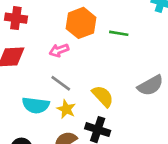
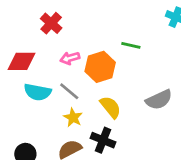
red cross: (16, 18) -> (51, 23), moved, turned 30
orange hexagon: (81, 23) -> (100, 67), moved
cyan semicircle: (36, 105) -> (38, 92), moved

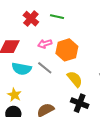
green line: (131, 45) -> (57, 17), moved
yellow star: (73, 118) -> (14, 95), moved
black cross: (103, 140) -> (80, 103), moved

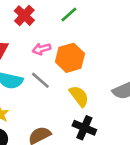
green line: (57, 17) -> (69, 15), moved, turned -56

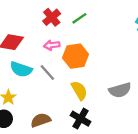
red cross: (24, 16) -> (52, 17), moved

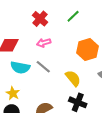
green line: (79, 18) -> (73, 16), moved
orange hexagon: (76, 56) -> (88, 49), moved

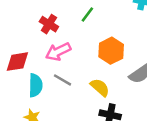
pink arrow: (44, 43) -> (58, 52), size x1.5
cyan semicircle: (20, 67) -> (36, 85), turned -90

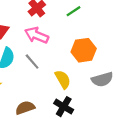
pink arrow: (58, 52) -> (37, 35), turned 30

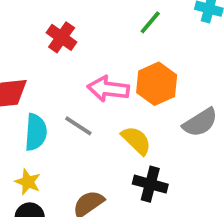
green line: (74, 11) -> (150, 22), moved
pink arrow: (37, 35) -> (108, 89), moved

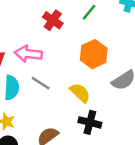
red cross: (62, 37) -> (53, 20), moved
pink arrow: (108, 89) -> (28, 54), moved

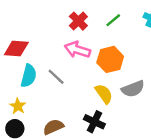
pink arrow: (28, 54) -> (77, 50), moved
yellow semicircle: (80, 93) -> (104, 94), moved

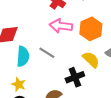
black cross: (94, 122) -> (75, 77), moved, turned -36

